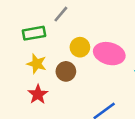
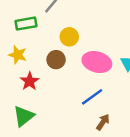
pink ellipse: (109, 54) -> (97, 62), moved
yellow star: (37, 64) -> (18, 55), moved

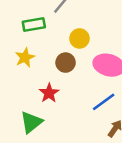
yellow star: (18, 55) -> (25, 57), turned 30
red star: (30, 81) -> (49, 93), moved

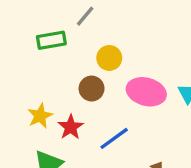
yellow star: (25, 57) -> (40, 116), moved
blue line: (104, 102) -> (114, 138), moved

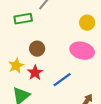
yellow circle: (109, 58) -> (87, 23), moved
brown circle: (92, 89) -> (37, 49), moved

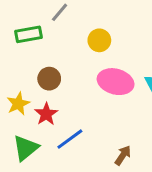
yellow circle: (87, 23) -> (99, 40), moved
blue line: (62, 80) -> (70, 139), moved

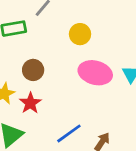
blue line: (70, 139) -> (69, 133), moved

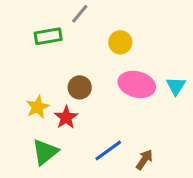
brown circle: (33, 70) -> (80, 87), moved

